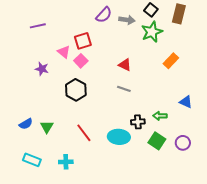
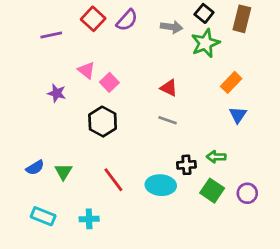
purple semicircle: (104, 15) -> (127, 20), moved
red square: (83, 41) -> (93, 19), moved, turned -30
blue triangle: (186, 102) -> (238, 115), moved, turned 40

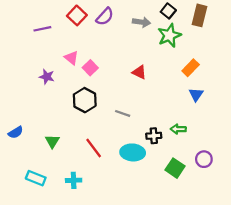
gray line: (168, 120) -> (123, 113), moved
blue semicircle: (35, 168) -> (16, 132), moved
green square: (212, 191) -> (175, 168), moved

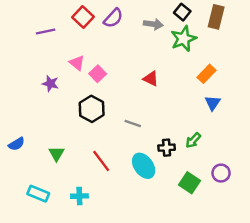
green arrow: (178, 129) -> (193, 140), turned -48
cyan ellipse: (133, 152) -> (144, 166), turned 50

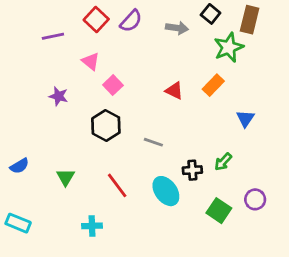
green star: (184, 39) -> (229, 47), moved
pink triangle: (77, 63) -> (91, 61), moved
orange rectangle: (207, 74) -> (213, 85), moved
cyan rectangle: (38, 194) -> (18, 223), moved

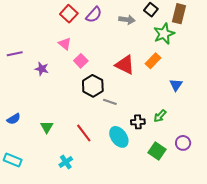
purple line: (53, 36) -> (15, 54), moved
red triangle: (174, 91) -> (125, 65), size x1.5
black hexagon: (106, 126) -> (93, 86), moved
cyan cross: (92, 226) -> (66, 162), turned -32

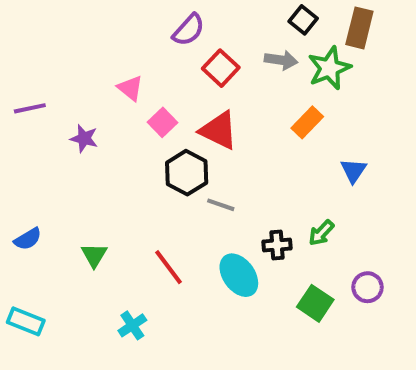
red square: (69, 14) -> (221, 68), moved
gray arrow: (127, 20) -> (281, 60), moved
red triangle: (125, 65) -> (219, 130), moved

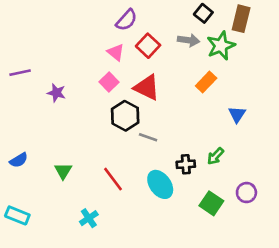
pink triangle: (130, 88) -> (116, 52), moved

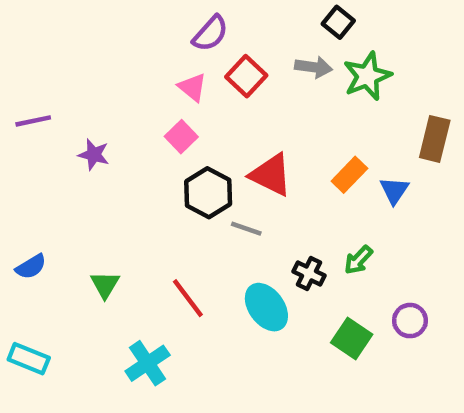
brown rectangle: (241, 19) -> (435, 139), moved
orange rectangle: (206, 82) -> (349, 175), moved
red triangle: (147, 87) -> (271, 175), moved
black cross: (186, 164) -> (309, 273), turned 30
cyan cross: (89, 218) -> (148, 363), size x1.4

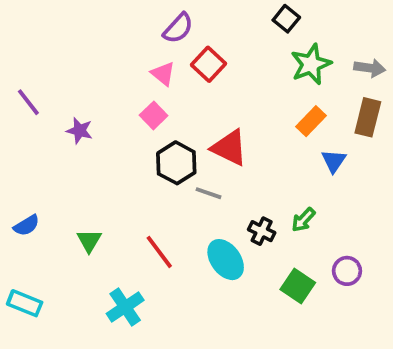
gray arrow: (314, 67) -> (370, 68), moved
purple line: (33, 121) -> (28, 102), turned 64
orange rectangle: (349, 175) -> (311, 121), moved

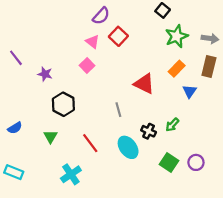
red triangle: (229, 148) -> (144, 84), moved
black hexagon: (176, 163) -> (63, 104), moved
gray line: (209, 193) -> (118, 110), turned 56
purple circle: (347, 271) -> (196, 162), moved

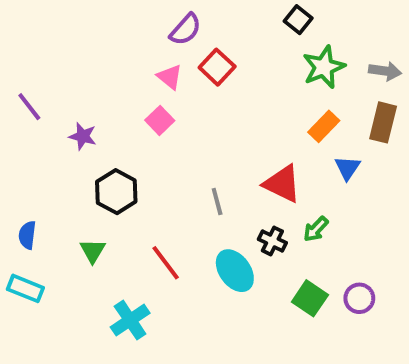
red triangle: (144, 84) -> (282, 184), moved
blue semicircle: (15, 128) -> (27, 235), turned 128
cyan rectangle: (14, 172) -> (25, 288), moved

